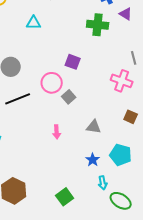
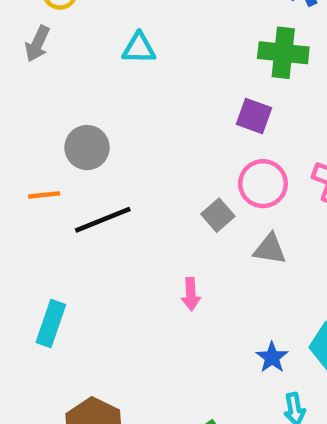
purple square: (73, 62) -> (254, 116), moved
pink circle: (52, 83) -> (263, 184), moved
gray triangle: (94, 127) -> (270, 249), moved

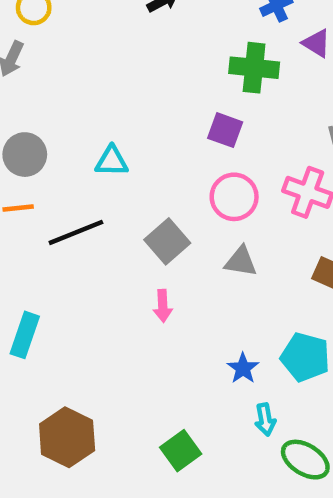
cyan triangle: (139, 48) -> (112, 161), moved
gray circle: (87, 148) -> (25, 155), moved
gray square: (218, 215) -> (167, 241), moved, size x1.4

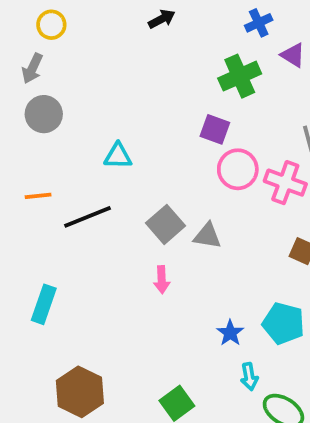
green cross: (254, 68) -> (240, 76), turned -30
gray circle: (25, 155) -> (44, 114), moved
pink circle: (234, 197) -> (238, 169), moved
gray triangle: (241, 261) -> (207, 236), moved

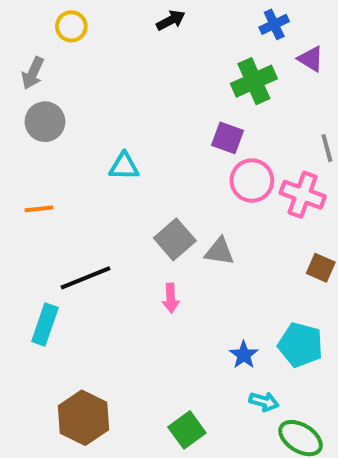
yellow circle: (51, 25) -> (71, 26), moved
black line: (88, 217) -> (86, 278), moved
cyan arrow: (249, 377) -> (264, 402), turned -64

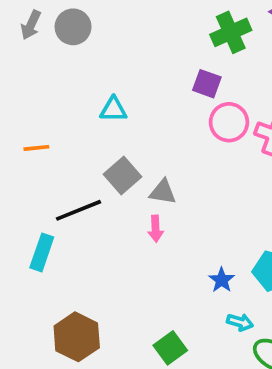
gray circle: (45, 122) -> (73, 27), moved
gray square: (175, 239) -> (123, 175), moved
gray triangle: (219, 251) -> (163, 192), moved

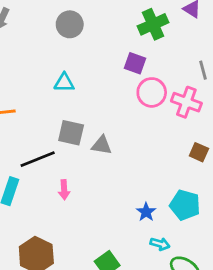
gray circle: (73, 27) -> (70, 24), moved
gray square: (123, 175) -> (71, 133), turned -36
pink arrow: (156, 229) -> (64, 190), moved

